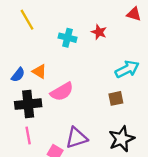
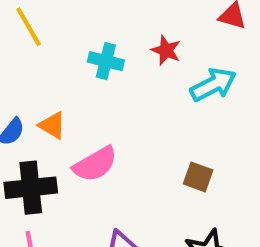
cyan arrow: (127, 69) -> (213, 85), moved
brown square: (116, 98) -> (198, 177), turned 32

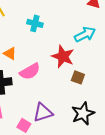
red star: (166, 50) -> (63, 56), moved, size x1.6

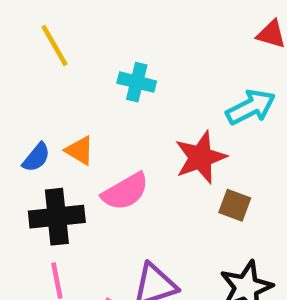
red star: (63, 56) -> (201, 157), turned 30

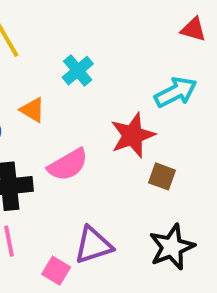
cyan cross: (137, 82) -> (78, 71), turned 36
orange triangle: (80, 151) -> (33, 110), moved

